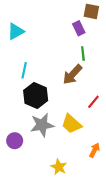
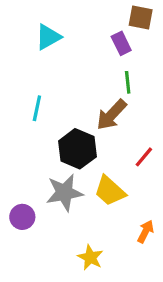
cyan triangle: (16, 31) -> (48, 37), moved
black hexagon: (36, 96) -> (77, 149), moved

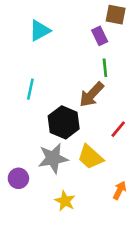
yellow star: (90, 257) -> (65, 201), moved

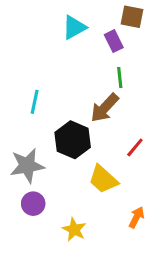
cyan triangle: (40, 31) -> (74, 27), moved
gray star: (53, 158) -> (27, 166), moved
purple circle: (18, 178) -> (33, 204), moved

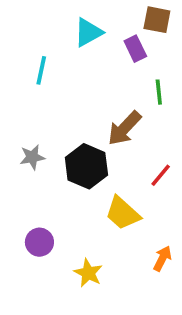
green line: (120, 78) -> (159, 92), moved
cyan line: (35, 102) -> (41, 70), moved
gray star: (27, 166) -> (32, 157), moved, size x0.6

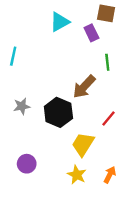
cyan line: (41, 70) -> (13, 56), moved
yellow trapezoid: (123, 213) -> (83, 144), turned 80
yellow star: (88, 273) -> (77, 175), moved

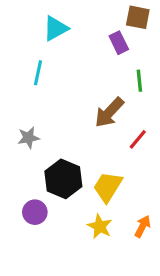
cyan triangle: (60, 22) -> (55, 28), moved
cyan line: (13, 56) -> (38, 73), moved
black hexagon: (58, 112) -> (63, 179), moved
red line: (109, 118) -> (138, 139), moved

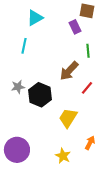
black hexagon: (63, 179) -> (40, 95), moved
purple circle: (35, 212) -> (17, 150), moved, size x1.6
yellow star: (100, 226) -> (63, 156), moved

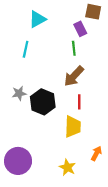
green line: (88, 51) -> (74, 48), moved
red line: (87, 88) -> (79, 102), moved, turned -40
yellow trapezoid: (68, 118) -> (73, 127), turned 150

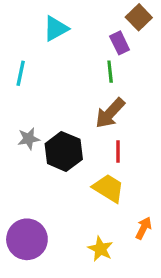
brown square: (93, 12) -> (139, 17), turned 35
cyan line: (26, 49) -> (21, 73), moved
yellow trapezoid: (73, 127) -> (108, 188), turned -60

